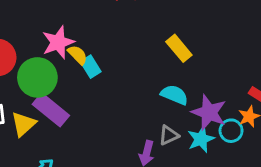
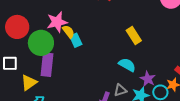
purple rectangle: (51, 110) -> (47, 65), turned 50
purple star: (209, 112) -> (148, 79), size x0.7
yellow triangle: (23, 124) -> (29, 82), moved

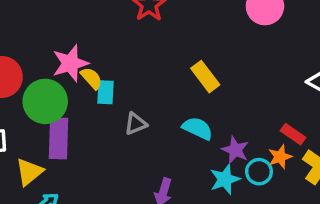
cyan rectangle: (76, 40) -> (105, 92), turned 32
gray triangle: (120, 90) -> (136, 124), moved

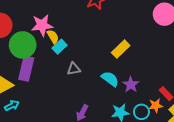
yellow rectangle: (205, 77) -> (121, 49), turned 72
cyan rectangle: (105, 92) -> (60, 47), turned 32
purple star: (235, 150) -> (131, 85), moved

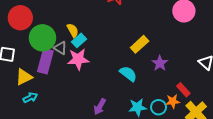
pink star: (42, 25) -> (78, 59), moved
gray triangle: (74, 69) -> (60, 48), moved, turned 40
purple star: (131, 85) -> (160, 63), moved

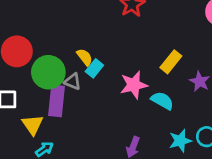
pink star: (78, 59) -> (134, 85), moved
yellow triangle: (24, 77) -> (33, 125), turned -30

